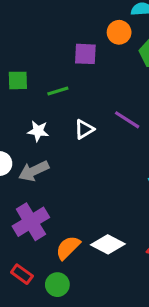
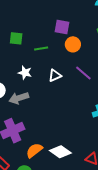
orange circle: (119, 32) -> (73, 44), moved

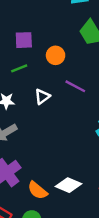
purple square: (62, 27) -> (24, 40), moved
orange semicircle: (34, 150) -> (38, 190), turned -90

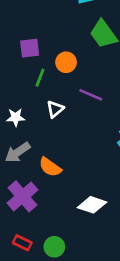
green line: (19, 68) -> (40, 78), moved, turned -42
orange semicircle: (38, 190) -> (50, 167), moved

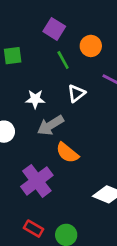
purple square: (30, 48) -> (54, 29), turned 35
green line: (40, 78) -> (63, 60), turned -54
gray arrow: (18, 152) -> (50, 125), moved

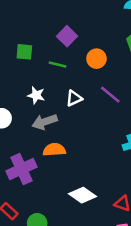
green line: (63, 60) -> (57, 64), moved, turned -60
orange semicircle: (67, 153) -> (54, 150), turned 125

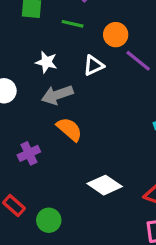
orange circle: (96, 59) -> (116, 35), moved
orange semicircle: (54, 150) -> (69, 129), turned 45
purple cross: (21, 169) -> (29, 153), size x0.6

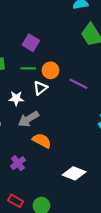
orange circle: (116, 35) -> (51, 70), moved
white triangle: (93, 65) -> (40, 88), moved

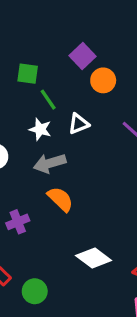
green line: (28, 68) -> (48, 100), moved, turned 40
orange circle: (51, 70) -> (103, 80), moved

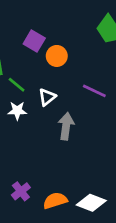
gray arrow: (50, 163) -> (66, 126), moved, turned 130
orange semicircle: (60, 199) -> (55, 201), moved, turned -45

